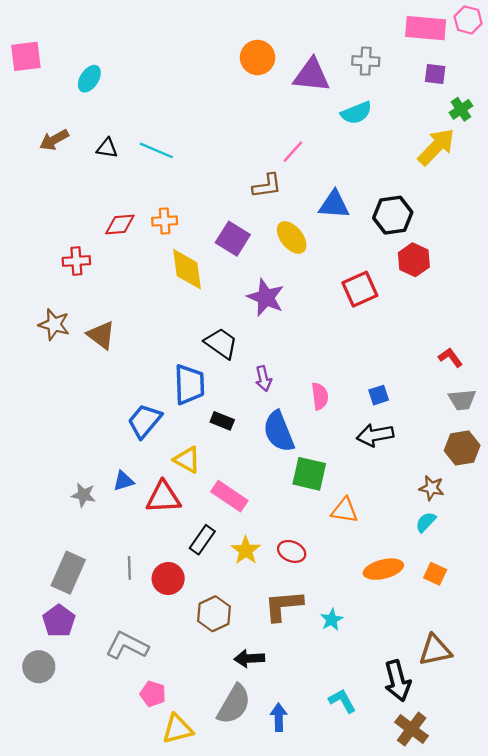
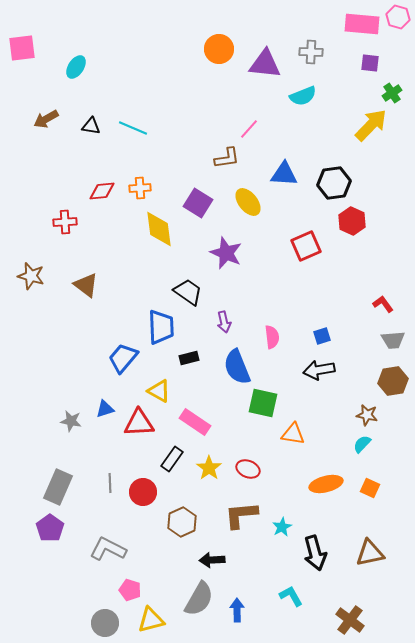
brown star: (54, 324) -> (31, 276), moved
black rectangle: (222, 421) -> (189, 358), turned -36
gray circle: (39, 667) -> (105, 623), moved
black arrow: (397, 681) -> (315, 553), moved

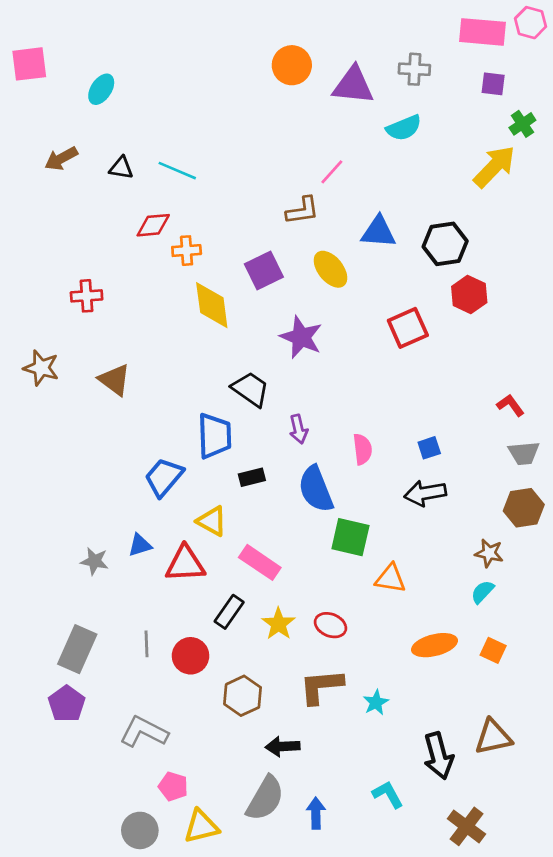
red diamond: (102, 191) -> (153, 225), moved
purple square: (198, 203) -> (264, 271), turned 32
black arrow: (315, 553) -> (438, 756), moved

